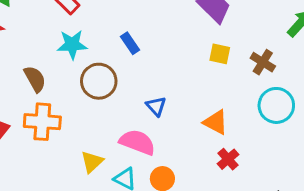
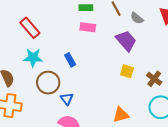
blue triangle: (156, 106) -> (67, 99), moved
orange triangle: (216, 122) -> (121, 115), turned -48

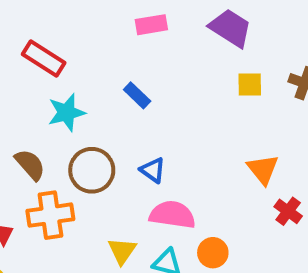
brown circle: (48, 83) -> (92, 170), moved
orange triangle: (121, 115) -> (263, 169), turned -36

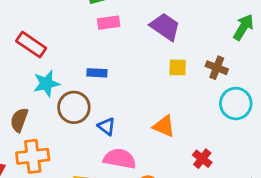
blue rectangle: (137, 95) -> (97, 73), turned -42
brown semicircle: (30, 165) -> (19, 120), turned -120
orange triangle: (263, 169) -> (164, 126), moved, turned -30
brown circle: (92, 170) -> (74, 107), moved

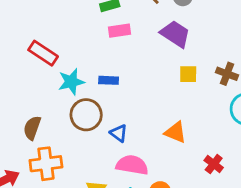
cyan star: (46, 84) -> (71, 82), moved

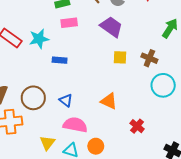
cyan star: (71, 82) -> (39, 39), moved
brown circle: (86, 115) -> (33, 98), moved

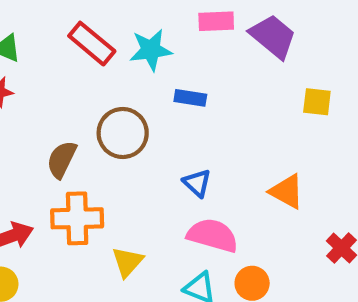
purple trapezoid: (111, 27) -> (273, 36), moved
brown circle: (33, 98) -> (123, 133), moved
yellow triangle: (47, 143) -> (127, 262), moved

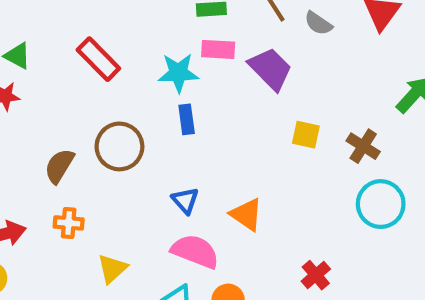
cyan star: (151, 50) -> (178, 73), moved
blue rectangle: (190, 98) -> (187, 119), turned 68
orange triangle: (287, 191) -> (246, 214), moved
orange cross: (77, 218) -> (69, 223), size x0.6

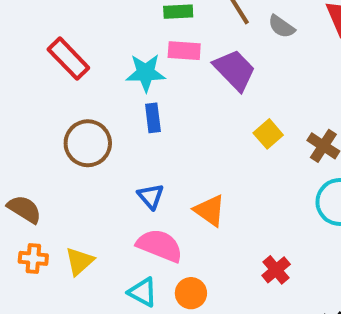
yellow square: (306, 135) -> (268, 134), turned 36
brown semicircle: (59, 166) -> (24, 209), moved, turned 90
orange cross: (69, 223) -> (33, 258), moved

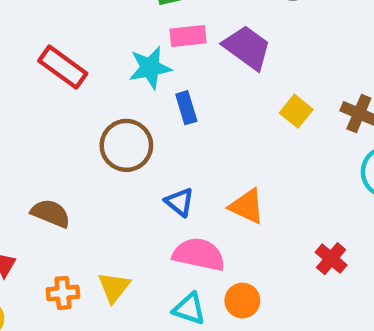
blue rectangle: (153, 118) -> (186, 108), moved
brown circle: (88, 143) -> (126, 145), moved
brown semicircle: (24, 209) -> (51, 213), moved

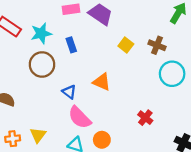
cyan star: (150, 68) -> (41, 33), moved
orange triangle: (247, 206) -> (102, 82), moved
pink semicircle: (199, 254) -> (80, 118), turned -145

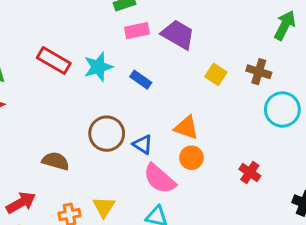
blue rectangle: (71, 45) -> (141, 80), turned -32
brown circle: (42, 64) -> (107, 134), moved
orange circle: (102, 140) -> (191, 158), moved

